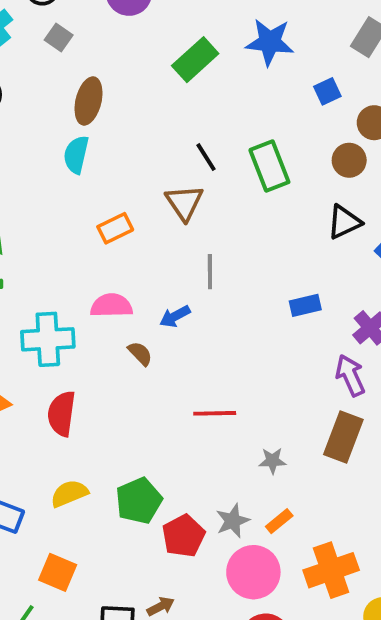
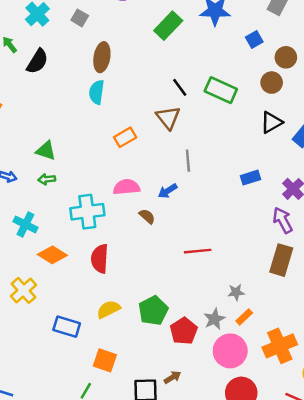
green rectangle: (269, 166) -> (221, 90), turned -40
gray star: (272, 461) -> (236, 292), moved

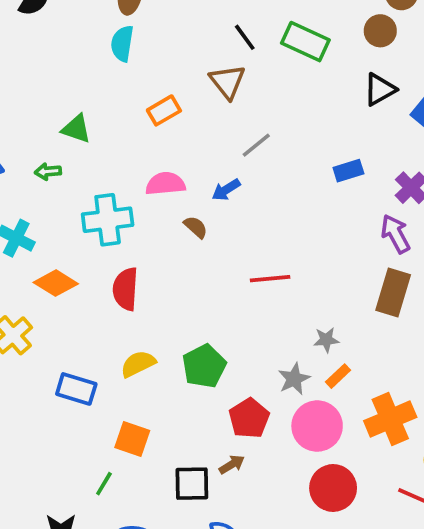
green triangle: (46, 151) -> (76, 129), moved
gray line: (188, 161) -> (256, 145), turned 55
red pentagon: (184, 331) -> (249, 418), moved

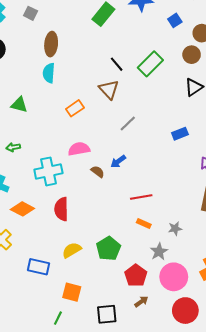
green rectangle: (305, 42) -> (150, 64), turned -65
green triangle: (76, 129) -> (19, 105), moved
blue arrow: (226, 190) -> (118, 161), moved
orange rectangle: (338, 376) -> (144, 223), moved, turned 72
brown arrow: (232, 464) -> (141, 302), moved

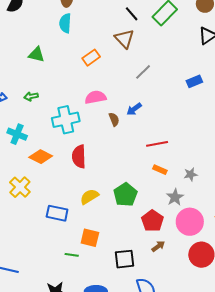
brown semicircle: (98, 172) -> (114, 119), turned 32
green line: (58, 318) -> (72, 255), moved, turned 72

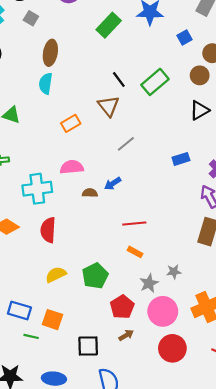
brown semicircle: (114, 119) -> (90, 193), turned -72
gray star: (191, 174) -> (174, 272), moved
blue rectangle: (57, 213) -> (19, 310), moved

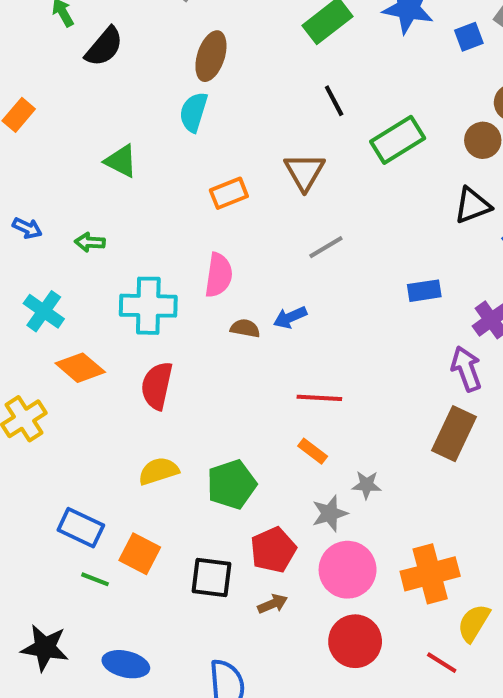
blue square: (184, 37) -> (469, 37), moved
black line: (119, 80) -> (334, 101), moved
pink semicircle: (72, 167) -> (219, 275), turned 95
gray star: (174, 272) -> (367, 485), moved
black square: (88, 346) -> (212, 577), moved

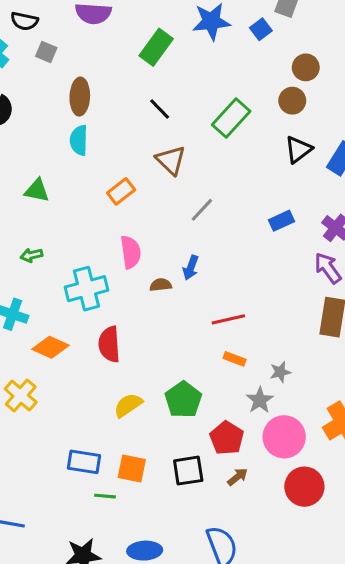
black line: (334, 101) -> (160, 109), moved
blue arrow: (290, 317) -> (191, 268), turned -30

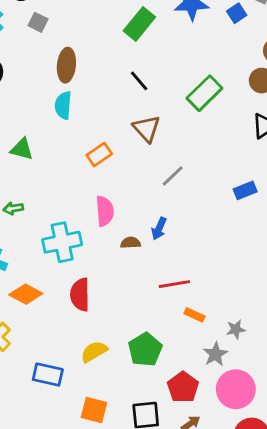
red line: (228, 319) -> (174, 284), moved
blue rectangle: (84, 462) -> (48, 375), moved

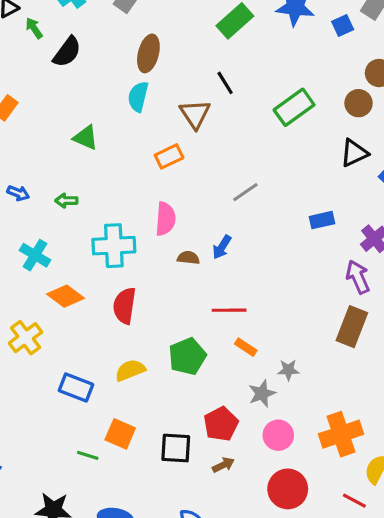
brown triangle: (147, 129) -> (195, 114), moved
green pentagon: (145, 350) -> (187, 356), moved
pink circle: (236, 389) -> (278, 435), size x0.7

